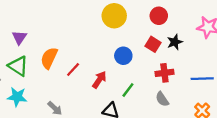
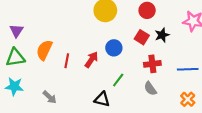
green triangle: (18, 66) -> (15, 58), turned -42
red line: (73, 69) -> (67, 61), turned -32
red arrow: (99, 80) -> (91, 60), moved

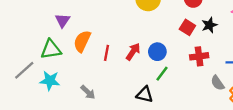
purple triangle: (16, 31) -> (62, 20), moved
blue circle: (114, 48) -> (157, 52), moved
gray semicircle: (150, 89) -> (218, 83), moved

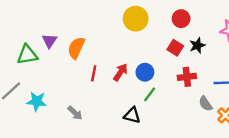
orange semicircle: (82, 41) -> (76, 48), moved
green triangle: (51, 49) -> (27, 55), moved

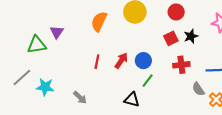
orange semicircle: (76, 48) -> (99, 21), moved
red square: (175, 48) -> (171, 38), turned 32

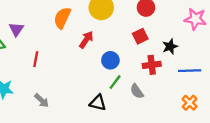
black star: (191, 36) -> (170, 47), moved
red arrow: (121, 61) -> (86, 40), moved
red line: (97, 62) -> (36, 59), moved
gray semicircle: (198, 89) -> (137, 91), moved

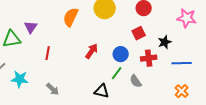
red arrow: (86, 40) -> (92, 51), moved
blue circle: (110, 60) -> (121, 54), moved

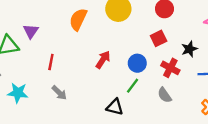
red cross: (149, 58) -> (170, 68), turned 35
gray semicircle: (136, 81) -> (164, 95), moved
gray arrow: (53, 89) -> (59, 93), moved

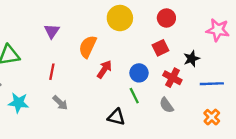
orange semicircle: (78, 19) -> (88, 47), moved
purple triangle: (31, 31) -> (52, 31), moved
green line: (133, 86) -> (134, 96), turned -63

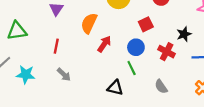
red square: (160, 48) -> (146, 24), moved
gray semicircle: (166, 105) -> (161, 87), moved

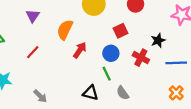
red line: (56, 46) -> (33, 52), turned 32
gray arrow: (64, 75) -> (40, 96), moved
gray semicircle: (161, 87) -> (123, 93), moved

